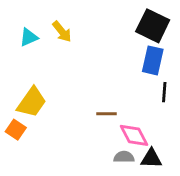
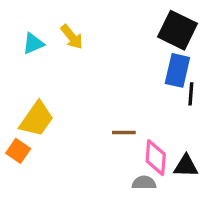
black line: (164, 92) -> (191, 94), moved
pink diamond: (134, 135) -> (156, 158), turned 32
black triangle: (151, 158) -> (186, 166), moved

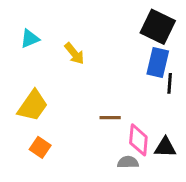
yellow arrow: (72, 37) -> (74, 54), moved
orange square: (18, 151) -> (40, 147), moved

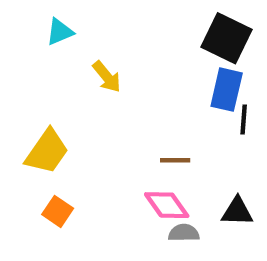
cyan triangle: (30, 39) -> (60, 32), moved
brown line: (110, 118) -> (175, 160), moved
pink diamond: (138, 140) -> (167, 205), moved, turned -40

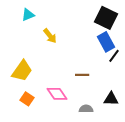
blue rectangle: (227, 90) -> (106, 42), turned -42
black line: (244, 120) -> (114, 56), turned 32
pink diamond: (167, 205) -> (57, 94), moved

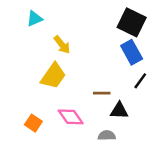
black line: (114, 56) -> (140, 81), moved
yellow trapezoid: (22, 71) -> (53, 76), moved
black triangle: (111, 99) -> (119, 111), moved

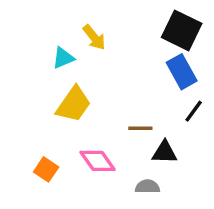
cyan triangle: (35, 19) -> (63, 58), moved
yellow arrow: (62, 45) -> (94, 37), moved

